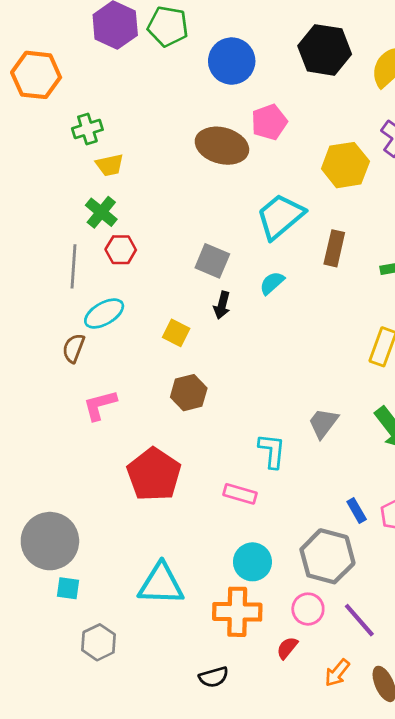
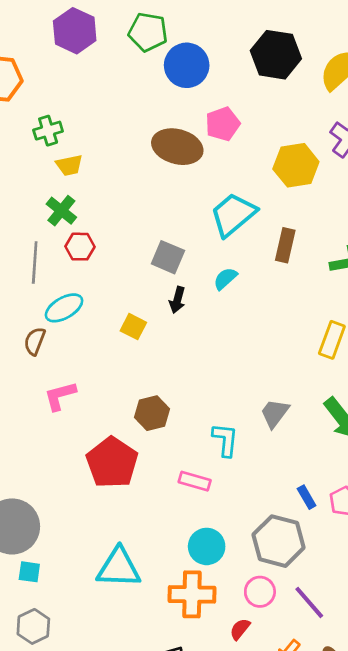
green pentagon: (168, 26) -> (148, 32), moved
brown hexagon: (189, 393) -> (152, 413), moved
gray hexagon: (99, 642) -> (33, 626), moved

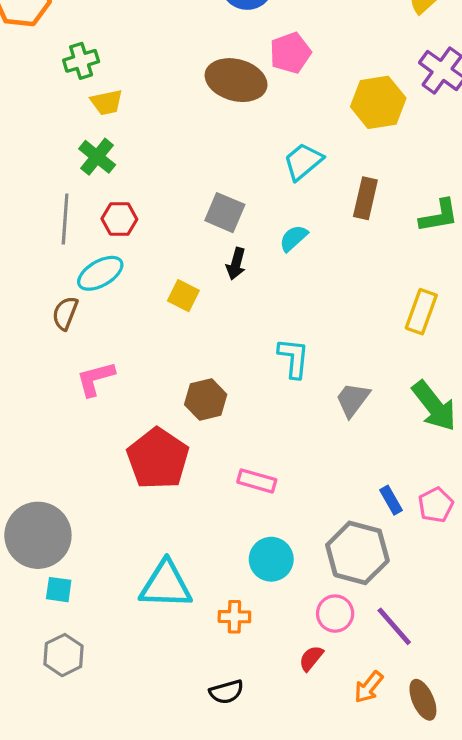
cyan trapezoid: (233, 215) -> (303, 162), size x0.7
red hexagon: (80, 247) -> (119, 219), moved
cyan L-shape: (225, 440) -> (294, 358), moved
orange cross: (192, 594) -> (234, 617), moved, size x0.6

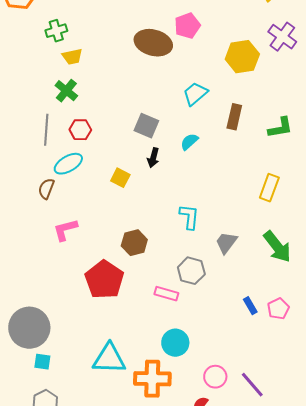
gray hexagon: (357, 553) -> (191, 271), moved, size x0.7
orange cross: (234, 617) -> (152, 379), size x1.8

